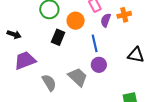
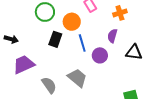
purple semicircle: (106, 20) -> (112, 36), moved
blue line: (95, 43) -> (82, 43), moved
purple circle: (99, 65) -> (100, 55), moved

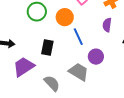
black rectangle: (55, 39) -> (47, 48), moved
purple circle: (100, 55) -> (96, 57), moved

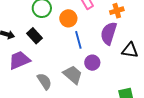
purple semicircle: (107, 25) -> (109, 33), size x1.6
black rectangle: (47, 48) -> (35, 36), moved, turned -63

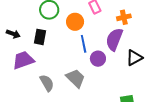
black rectangle: (35, 36) -> (40, 37), turned 49
black triangle: (130, 50) -> (134, 58), turned -42
purple circle: (92, 63) -> (98, 59), moved

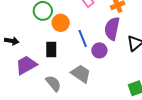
orange circle: (75, 22) -> (61, 23), moved
black rectangle: (40, 37) -> (51, 49), moved

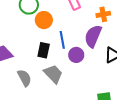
black rectangle: (51, 49) -> (44, 50), moved

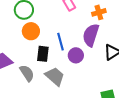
orange circle: (44, 20) -> (31, 31), moved
gray semicircle: (24, 78) -> (27, 73), moved

